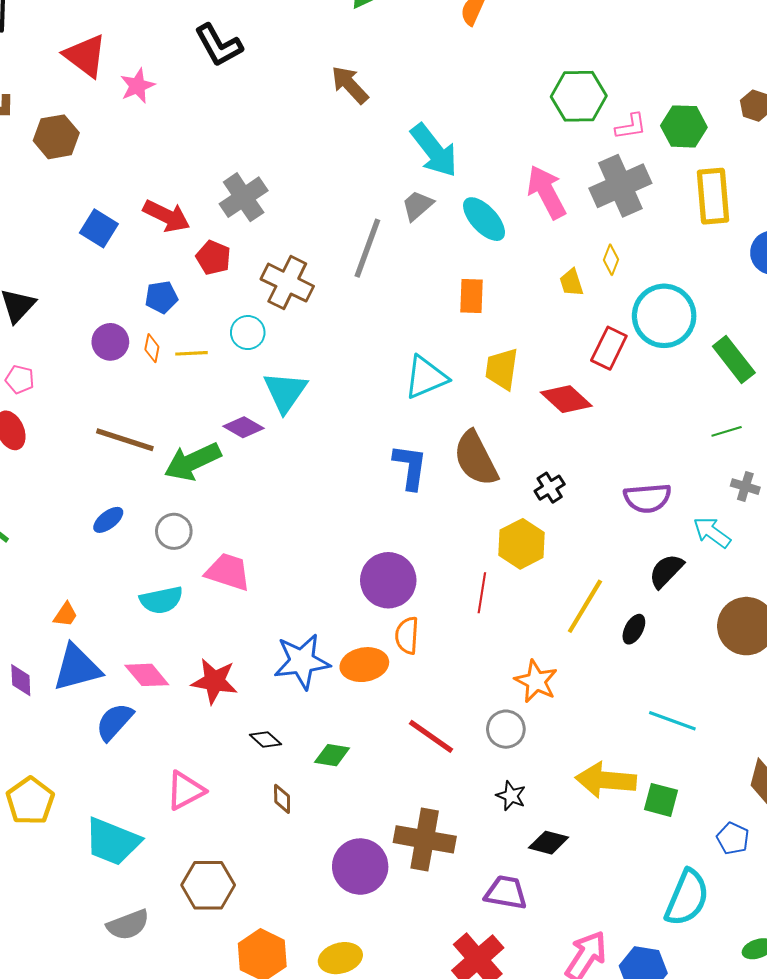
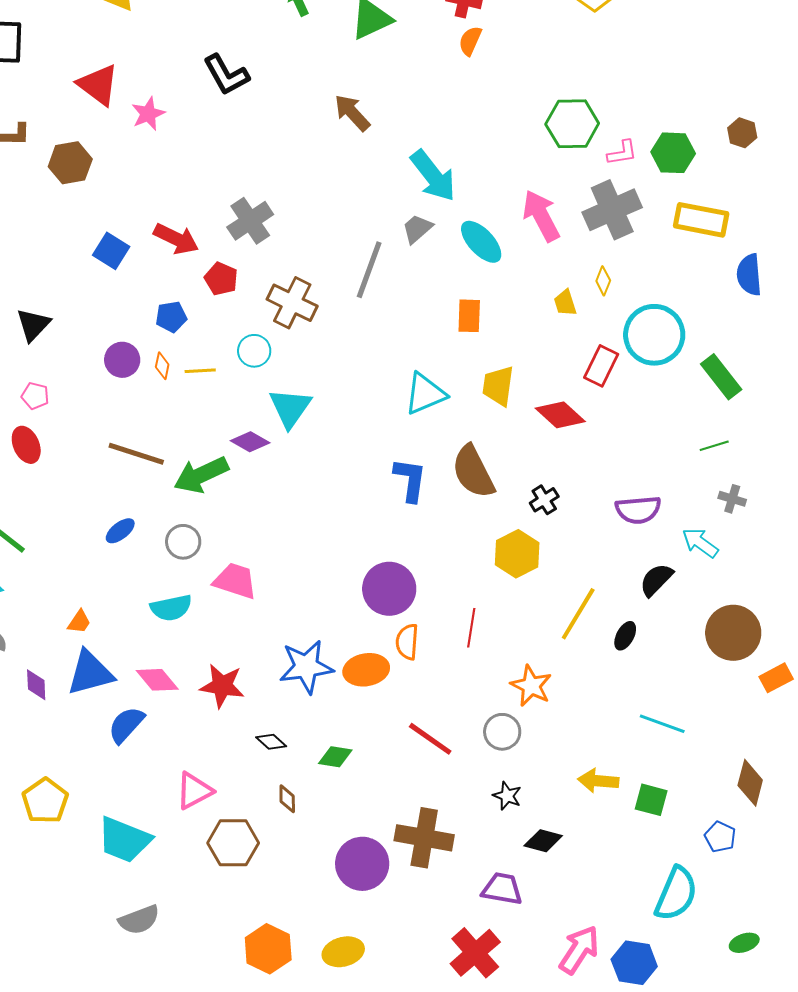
yellow rectangle: (713, 196) -> (701, 220), turned -74
red line: (482, 593) -> (471, 628), moved
yellow arrow: (606, 780) -> (598, 781), size x0.7
brown hexagon: (208, 885) -> (233, 843), moved

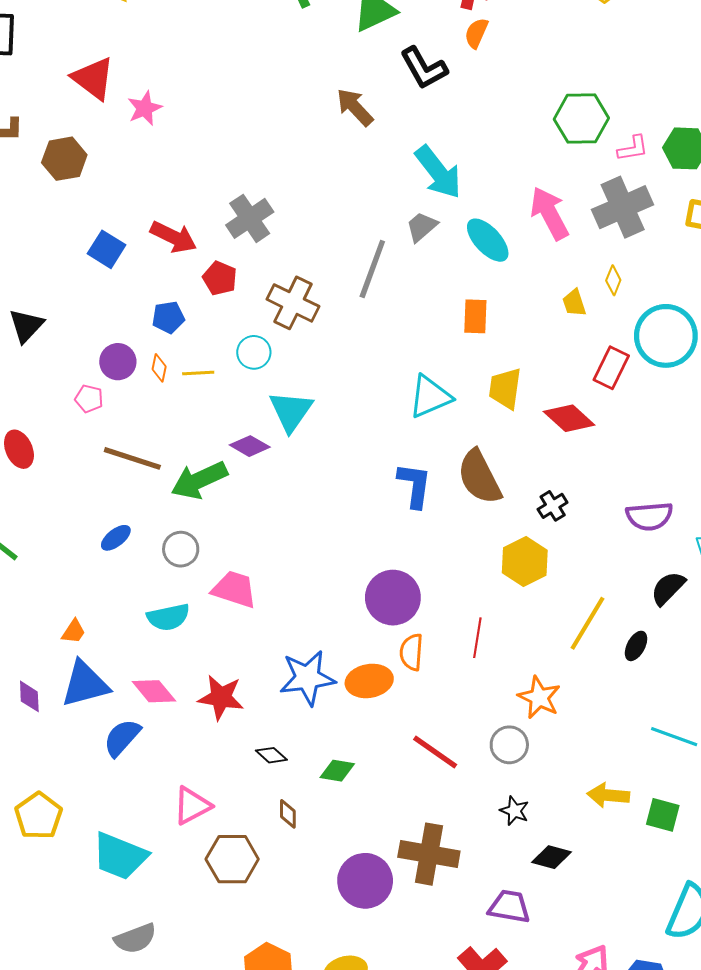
black L-shape: (226, 75) -> (424, 68), moved
pink pentagon: (35, 396) -> (89, 399), moved

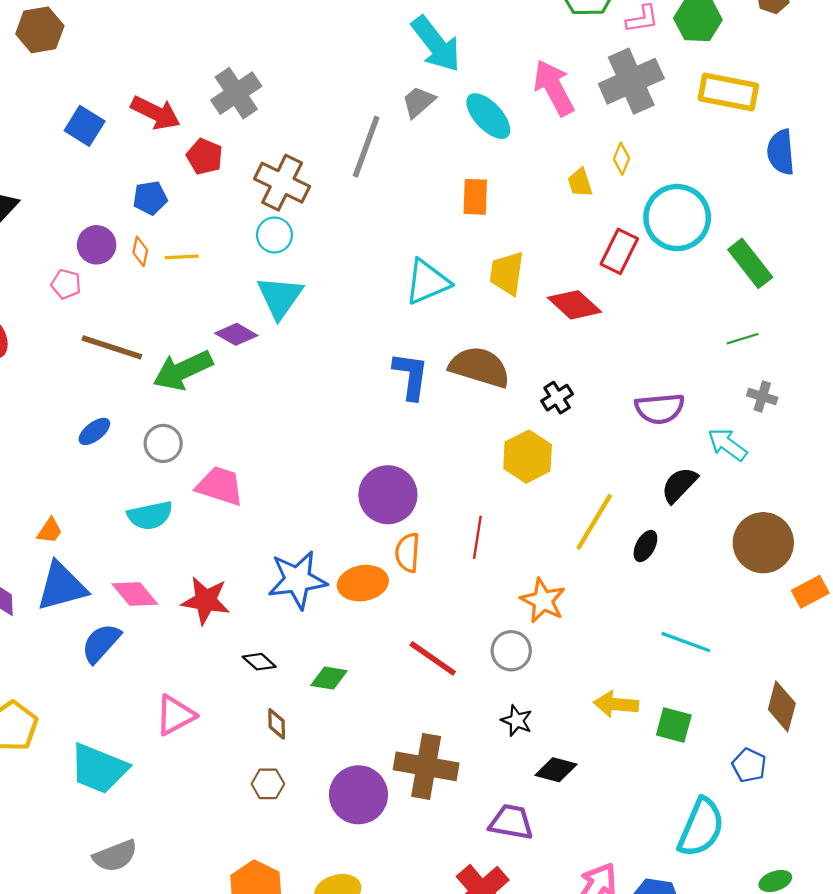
cyan circle: (254, 352) -> (274, 235), moved
brown semicircle: (479, 477) -> (480, 367), turned 134
brown hexagon: (232, 859) -> (268, 784), moved, size x0.6

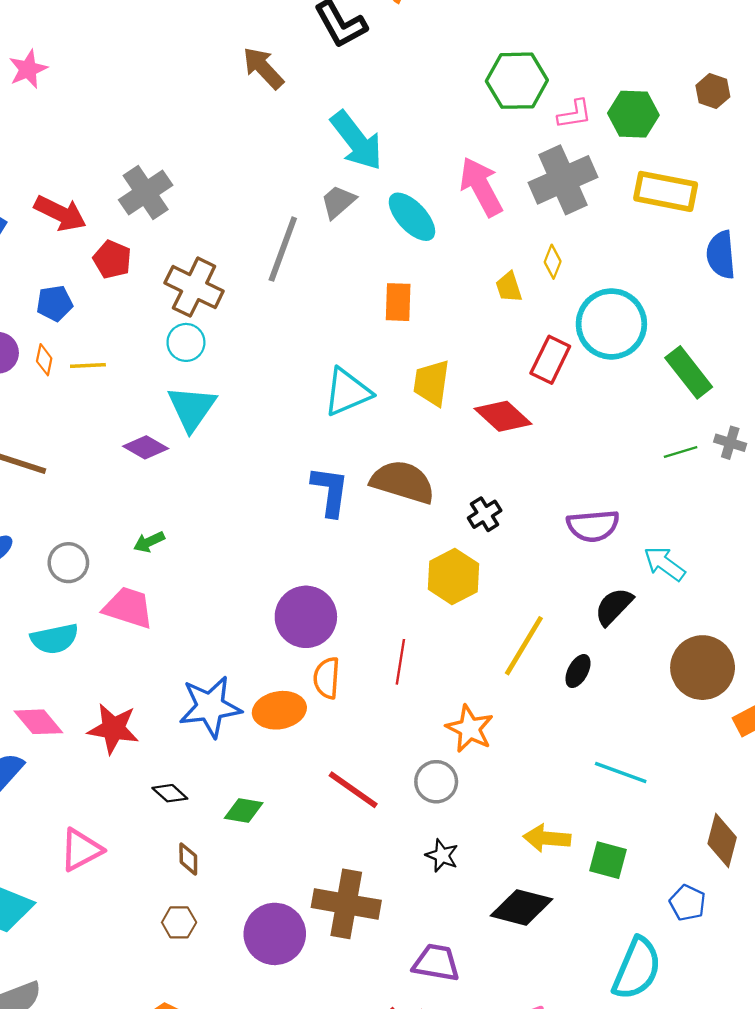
green arrow: (183, 370) -> (149, 542), moved, size x0.5
gray cross: (762, 397) -> (730, 443), moved
black diamond: (556, 770) -> (521, 907), moved, size x1.4

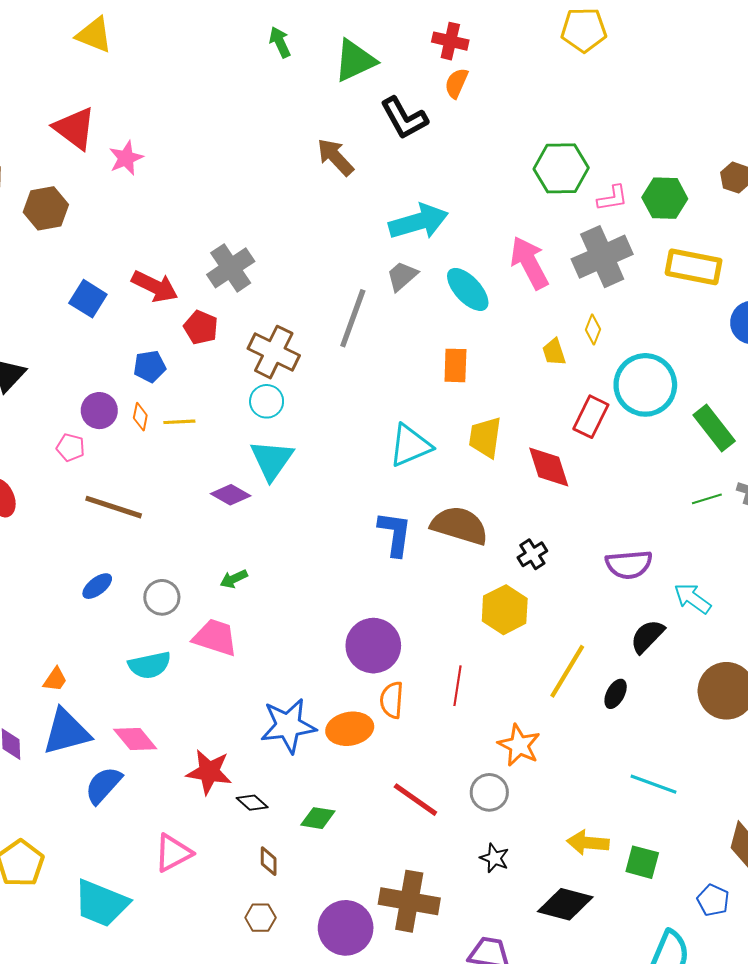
cyan arrow: (357, 141) -> (418, 222), turned -68
red diamond: (503, 416) -> (549, 467), turned 30
red star: (113, 729) -> (209, 772), moved

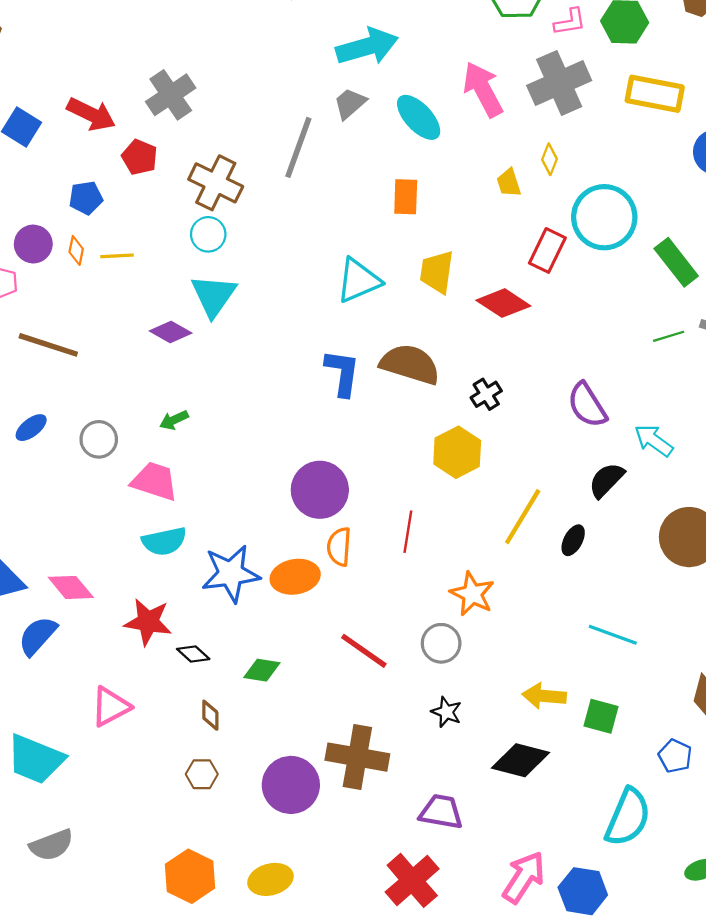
red diamond: (549, 467) -> (503, 303), turned -39
purple semicircle: (629, 565) -> (587, 405), turned 63
cyan semicircle: (150, 665) -> (164, 541), moved

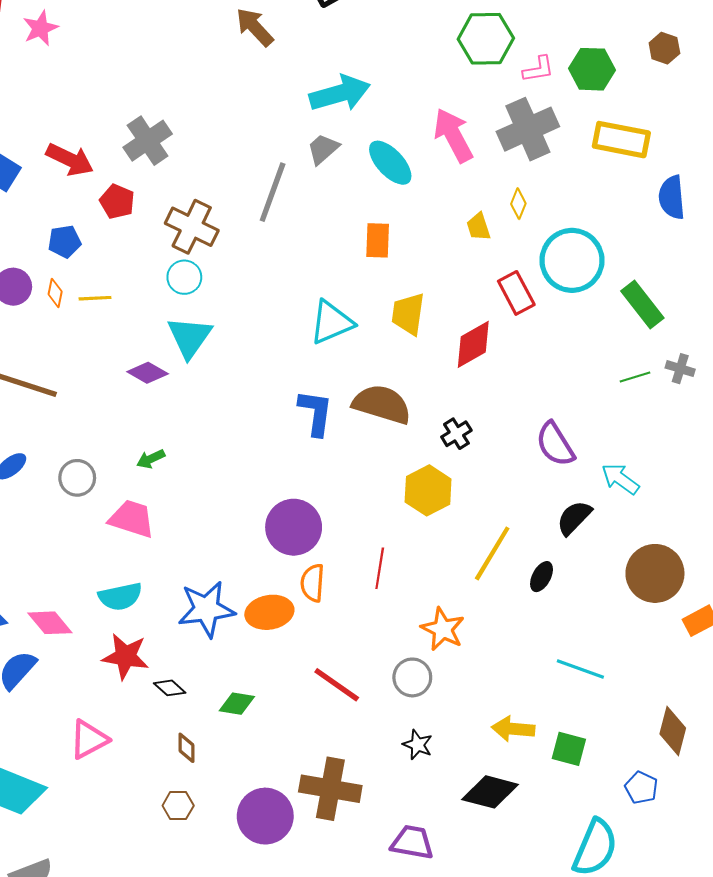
red rectangle: (547, 250) -> (516, 293), turned -54
red diamond: (503, 303) -> (473, 344), turned -63
cyan semicircle: (164, 541) -> (120, 597), moved

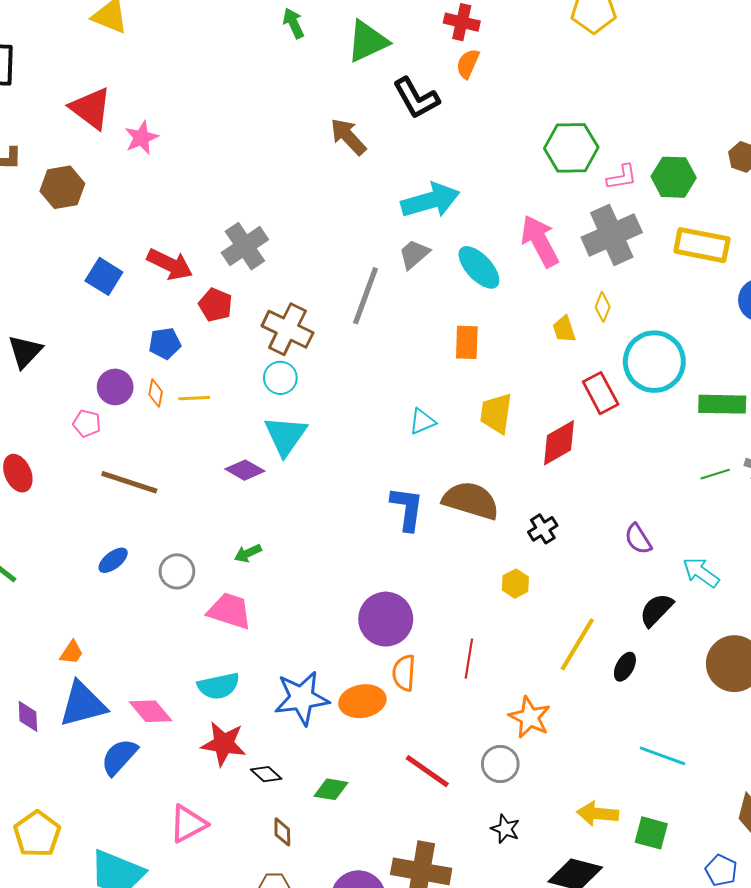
green rectangle: (642, 304) -> (722, 404), turned -51
cyan triangle: (331, 322) -> (422, 421), size x0.6
purple semicircle: (555, 444) -> (638, 539), size x0.7
yellow hexagon: (428, 490) -> (515, 584), size x0.6

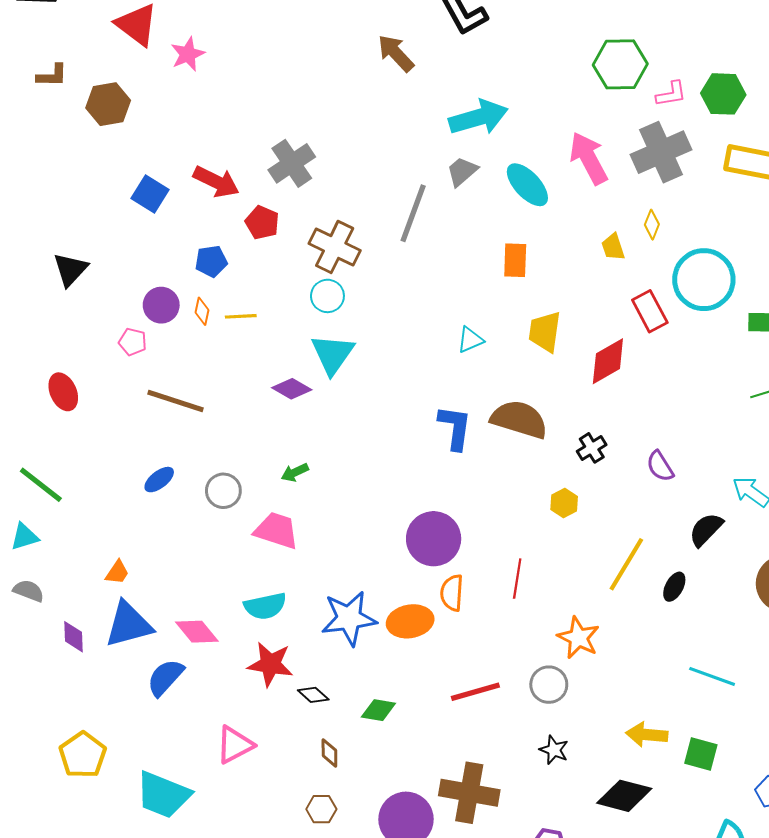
purple semicircle: (638, 539) -> (660, 466), moved
red line: (427, 771) -> (475, 692), turned -51

